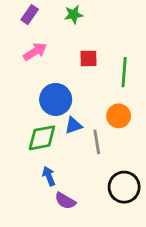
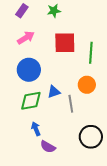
red square: (89, 58) -> (65, 43), size x1.6
blue circle: (56, 99) -> (29, 70), moved

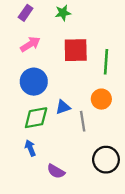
blue arrow: (36, 129) -> (30, 148), moved

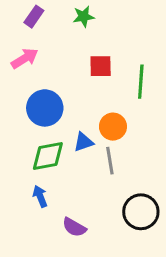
pink arrow: (30, 44) -> (25, 58), moved
red square: (76, 50) -> (101, 66), size x0.7
orange circle: (101, 99) -> (113, 127), moved

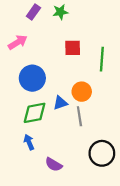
purple rectangle: (34, 17) -> (33, 12), moved

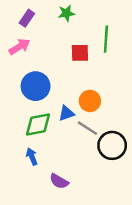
purple rectangle: (33, 12) -> (27, 18), moved
green line: (102, 59) -> (106, 39), moved
gray line: (79, 116) -> (87, 128), turned -48
black circle: (102, 153) -> (112, 145), moved

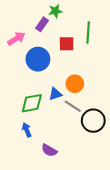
purple rectangle: (27, 18) -> (42, 24), moved
blue circle: (36, 86) -> (38, 59), moved

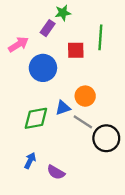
blue arrow: (27, 130) -> (30, 161), moved, turned 48

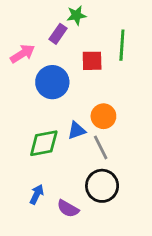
gray line: (83, 122) -> (101, 147), turned 30
black circle: (106, 138) -> (102, 186), moved

